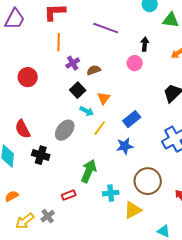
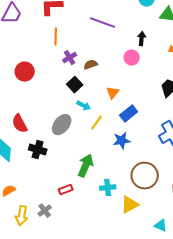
orange triangle: (104, 98) -> (113, 93), moved
yellow arrow: (25, 221) -> (22, 216), turned -42

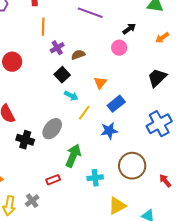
black arrow: (142, 39) -> (129, 29), turned 48
gray ellipse: (62, 125) -> (52, 129), moved
yellow triangle: (130, 205) -> (117, 206), moved

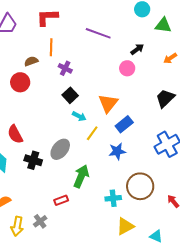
purple cross: (57, 48) -> (65, 68), turned -32
brown semicircle: (78, 55) -> (31, 61), moved
orange triangle: (100, 83) -> (108, 103), size x1.5
cyan cross: (95, 178) -> (113, 198), moved

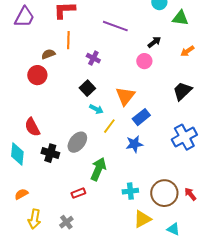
purple cross: (65, 68) -> (93, 58), moved
brown circle: (140, 186) -> (164, 193), moved
gray cross: (40, 221) -> (66, 222), moved

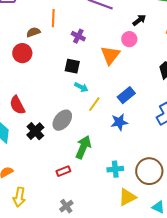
black square: (87, 88) -> (72, 66), turned -35
orange triangle: (125, 96) -> (110, 55), moved
black cross: (50, 153) -> (35, 131), turned 30
gray cross: (66, 222) -> (66, 206), moved

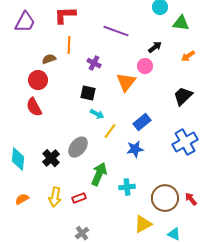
red semicircle: (17, 105) -> (34, 107), moved
cyan cross: (115, 169) -> (127, 187), moved
yellow arrow: (19, 197) -> (55, 197), moved

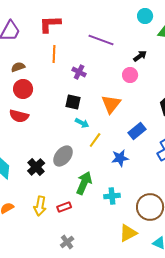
brown semicircle: (49, 59) -> (18, 67), moved
orange triangle: (126, 82) -> (111, 104), moved
red semicircle: (34, 107) -> (19, 116), turned -48
blue rectangle: (142, 122) -> (137, 131), moved

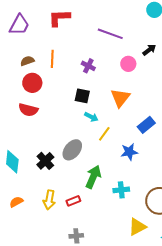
orange line: (54, 54) -> (52, 59), moved
pink circle: (130, 75) -> (128, 64), moved
gray cross: (67, 242) -> (76, 236), turned 32

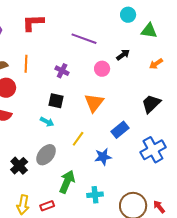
cyan arrow: (91, 117) -> (47, 122), moved

